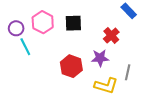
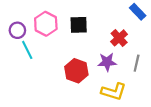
gray line: (128, 72) -> (137, 63), moved

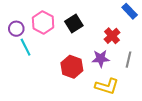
black square: (79, 25) -> (74, 24), turned -30

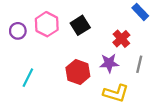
cyan line: (26, 47) -> (28, 78), moved, turned 54

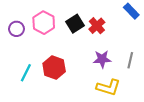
red cross: (121, 39) -> (97, 26), moved
red hexagon: (78, 72) -> (54, 67), moved

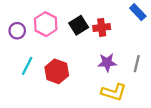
red cross: (97, 26) -> (102, 27), turned 35
cyan line: (26, 73) -> (27, 66), moved

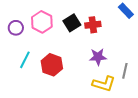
gray line: (137, 64) -> (125, 71), moved

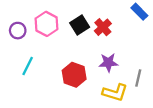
red cross: (93, 25) -> (103, 27), turned -35
red hexagon: (52, 65) -> (74, 75), moved

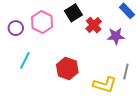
black square: (80, 25) -> (73, 13), moved
purple star: (108, 63) -> (116, 36), moved

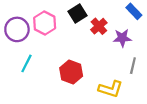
purple circle: (16, 28) -> (17, 29), size x1.5
gray line: (126, 72) -> (133, 66), moved

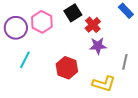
purple star: (122, 38) -> (98, 46), moved

